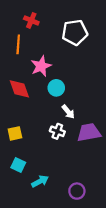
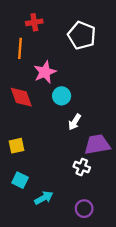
red cross: (31, 20) -> (34, 22), turned -32
white pentagon: (75, 32) -> (82, 35), turned 30
white arrow: (68, 112) -> (75, 122), turned 72
white cross: (57, 131) -> (82, 167), moved

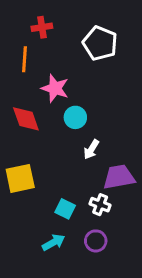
pink star: (45, 72) -> (55, 88), turned -30
yellow square: (16, 146) -> (20, 178), size x1.5
cyan square: (20, 180) -> (65, 209), moved
purple circle: (84, 209) -> (96, 241), moved

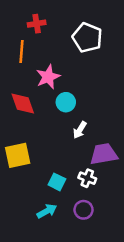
pink star: (55, 88) -> (48, 77), turned 30

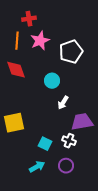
white pentagon: (87, 38) -> (71, 52), moved, turned 30
pink star: (48, 77) -> (40, 41), moved
red diamond: (23, 103) -> (16, 70), moved

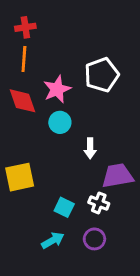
red cross: (29, 19) -> (25, 27), moved
pink star: (40, 41) -> (57, 89), moved
cyan circle: (52, 81) -> (60, 122), moved
white arrow: (63, 103) -> (90, 148), turned -32

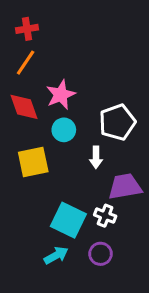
orange line: (24, 59) -> (26, 63), turned 30
white pentagon: (102, 75) -> (117, 122), moved
yellow square: (20, 177) -> (33, 162), moved
cyan square: (64, 207) -> (68, 220), size x1.6

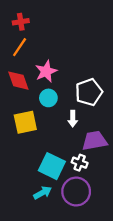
purple circle: (101, 254) -> (76, 192), size x1.6

